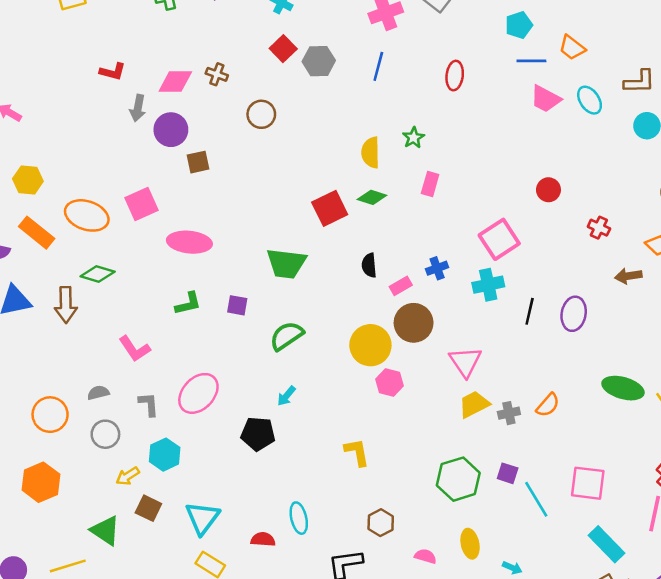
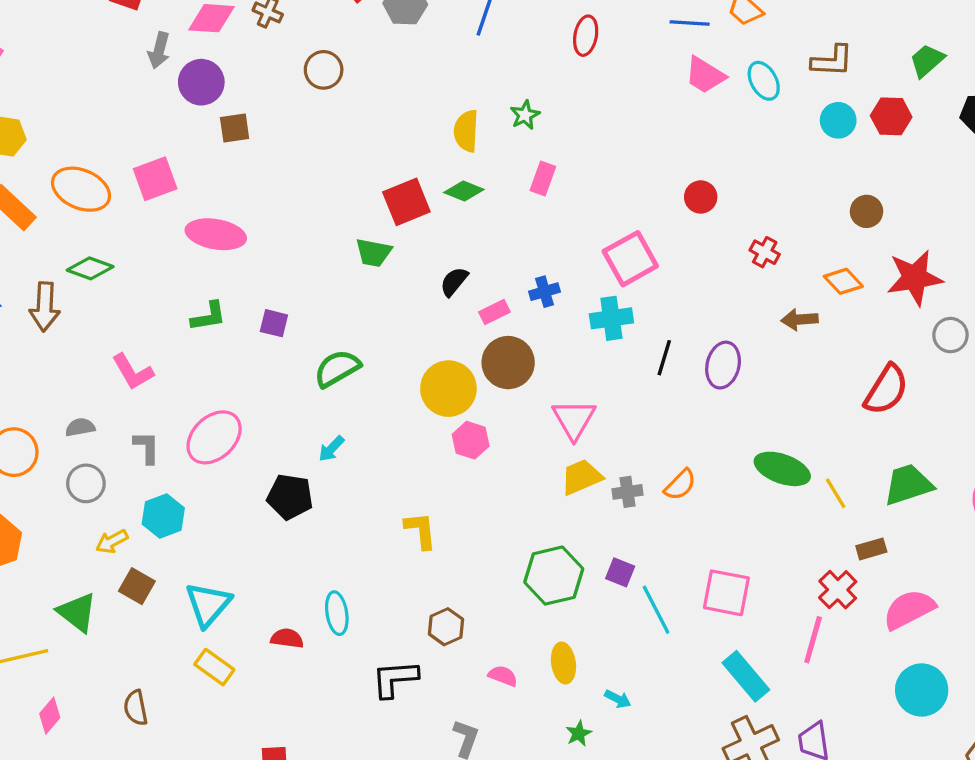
green trapezoid: (286, 263) -> (374, 253), moved, size x0.7
black semicircle: (369, 265) -> (454, 282), turned 40

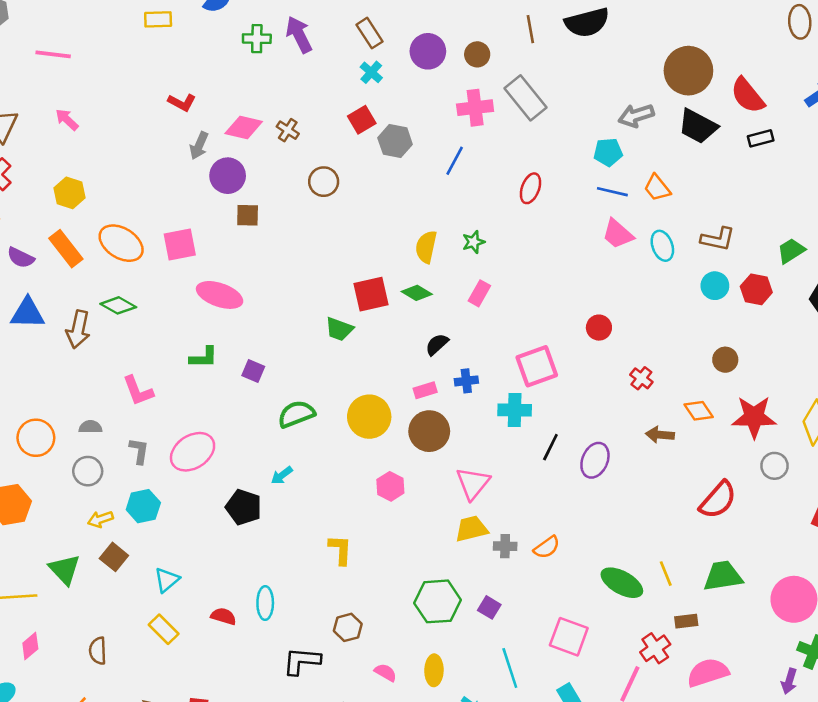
black semicircle: (454, 282) -> (437, 344), moved
yellow circle: (448, 389) -> (369, 417), moved
green ellipse: (782, 469) -> (622, 583), moved
cyan triangle: (208, 604) -> (167, 580), size x0.7
cyan line: (656, 610) -> (510, 668), moved

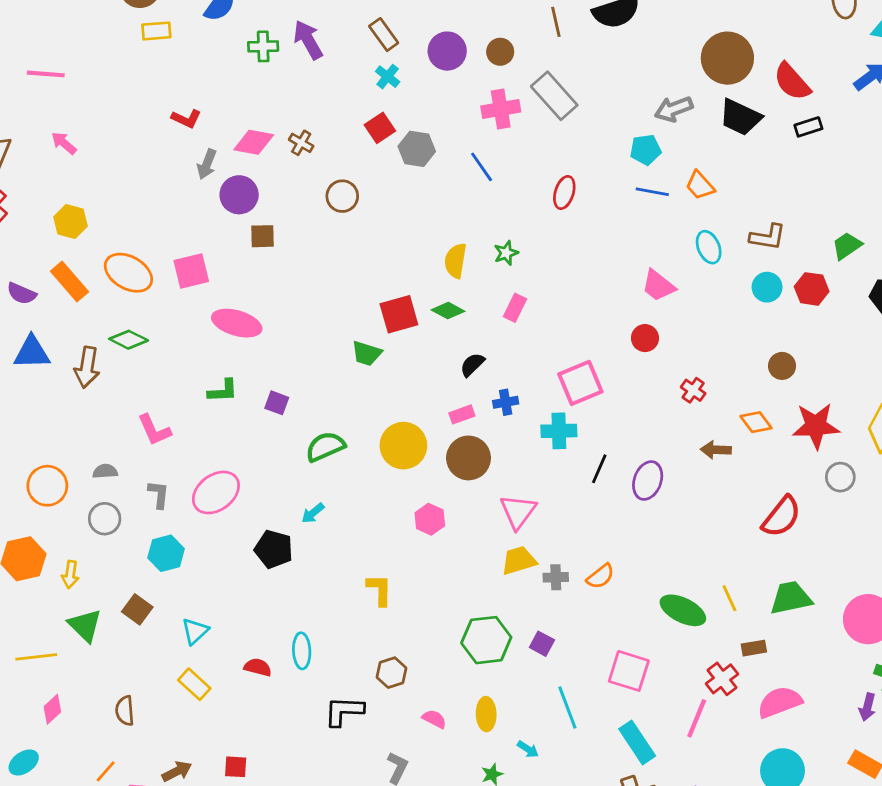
blue line: (455, 161) -> (482, 167), turned -60
pink trapezoid: (618, 234) -> (658, 286), moved
yellow arrow: (100, 519) -> (70, 575), moved, turned -60

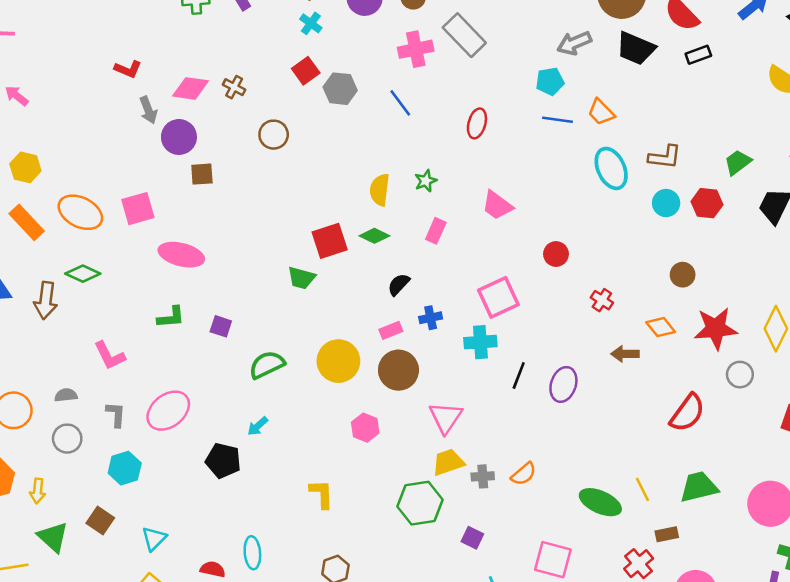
gray arrow: (207, 164) -> (148, 110), turned -40
cyan ellipse: (709, 247) -> (611, 168), size x1.4
pink trapezoid: (658, 286) -> (497, 205), moved
green hexagon: (486, 640) -> (420, 503), moved

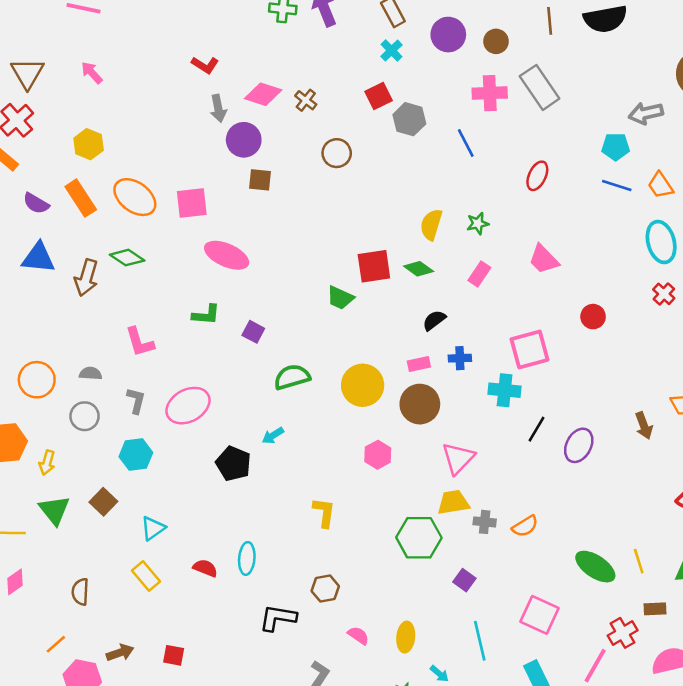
red cross: (602, 300) -> (664, 294), moved
brown arrow: (625, 354) -> (644, 426), turned -120

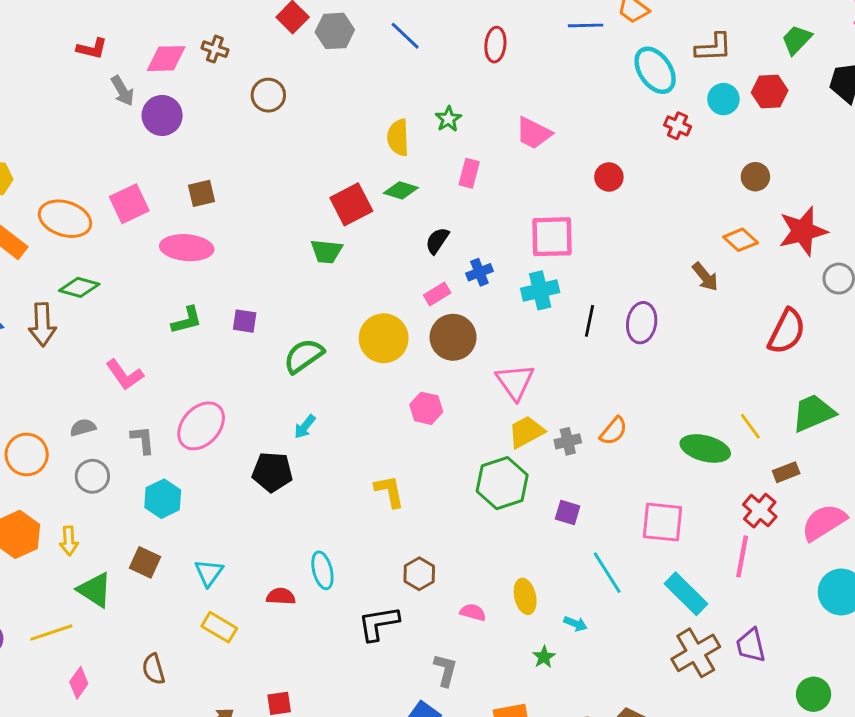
brown square: (260, 180) -> (202, 193), moved
pink square: (530, 349) -> (552, 237), turned 33

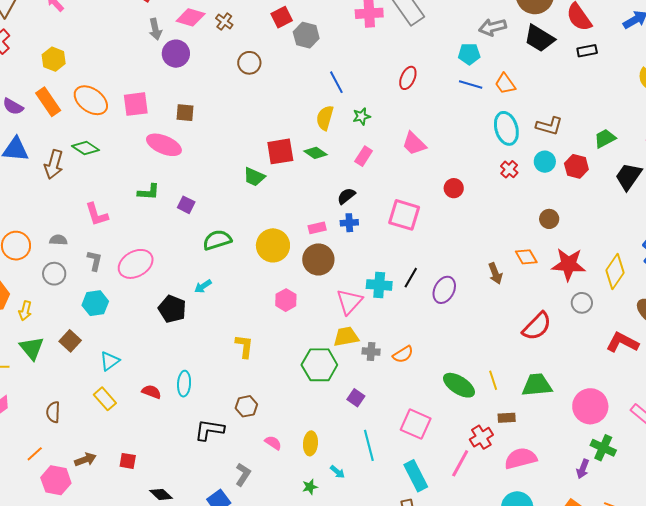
blue line: (405, 36) -> (336, 82), moved
black semicircle: (437, 241) -> (346, 196), moved
cyan cross: (540, 290) -> (379, 285), moved

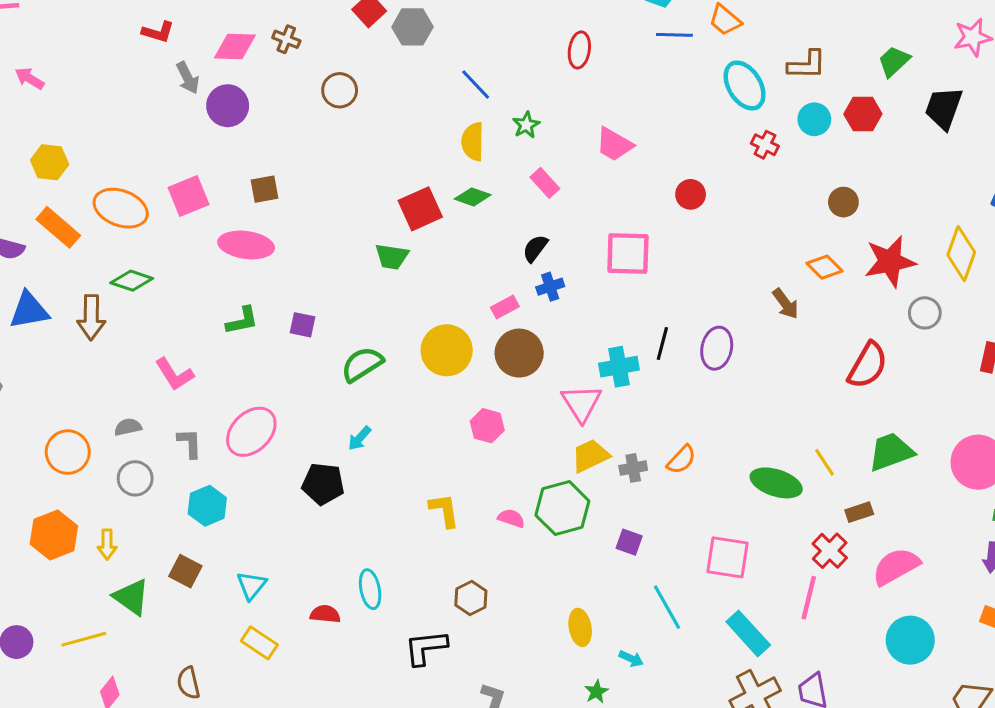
pink rectangle: (364, 156) -> (545, 183), turned -60
pink semicircle: (273, 443) -> (511, 518), moved

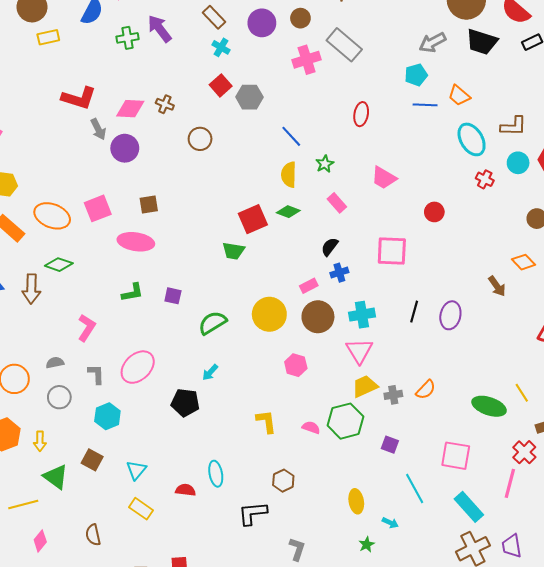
red L-shape: (158, 32) -> (79, 98), size x1.6
cyan cross: (619, 367) -> (362, 315), moved
pink L-shape: (174, 374) -> (87, 328), turned -116

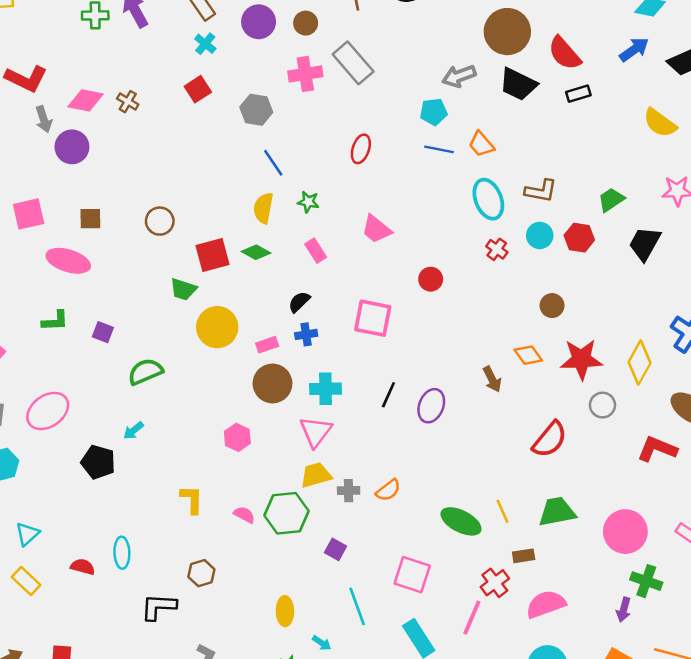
gray hexagon: (249, 97) -> (256, 110), moved
brown circle: (200, 139) -> (160, 221), moved
green star: (325, 164) -> (308, 202), turned 30
yellow circle: (269, 314) -> (217, 327), moved

